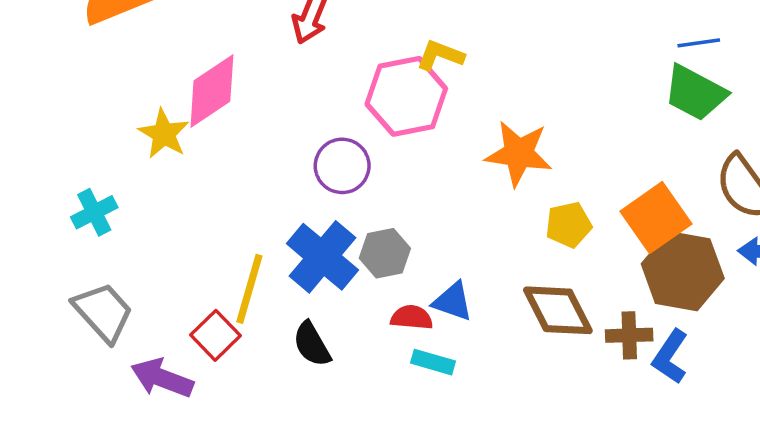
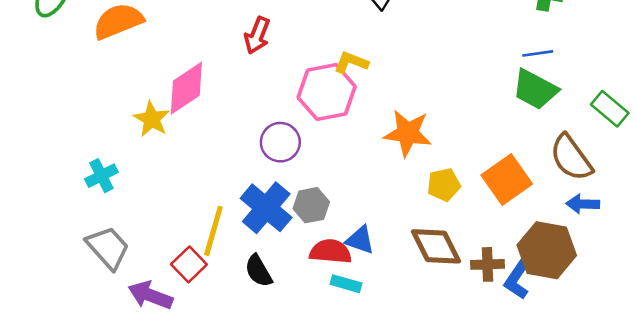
brown hexagon: (683, 271) -> (547, 250), moved
red semicircle: (412, 317) -> (331, 252), size x1.4

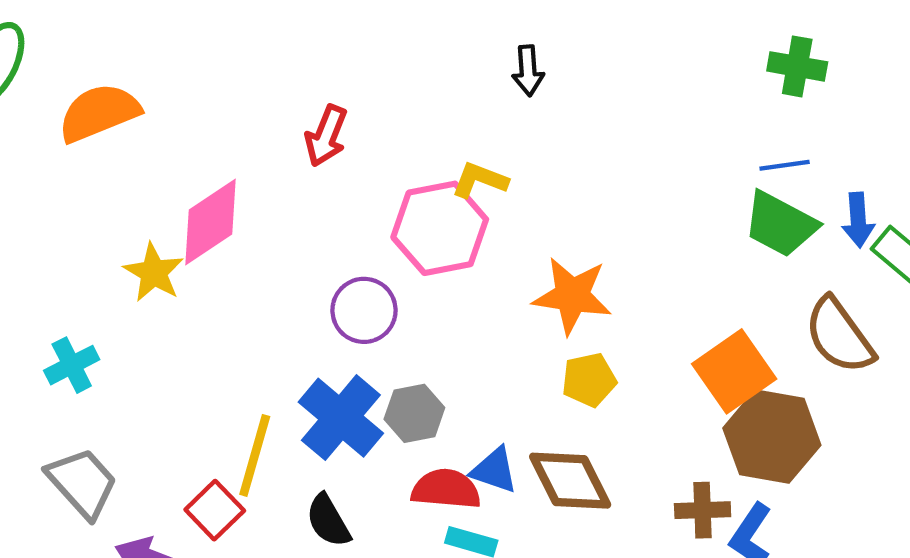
yellow pentagon: (444, 185) -> (589, 380), moved
blue arrow: (583, 204) -> (858, 220), moved, turned -96
brown diamond: (436, 246) -> (570, 481), moved
brown hexagon: (547, 250) -> (772, 437), moved

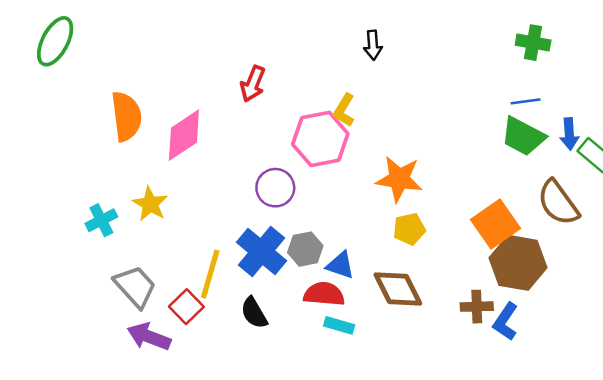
orange semicircle: (99, 113) -> (126, 116), moved, turned 105
yellow L-shape: (480, 180) -> (344, 110), turned -80
yellow star: (154, 273) -> (150, 204), moved
blue triangle: (494, 470) -> (340, 265), moved
gray trapezoid: (82, 483) -> (135, 287), moved

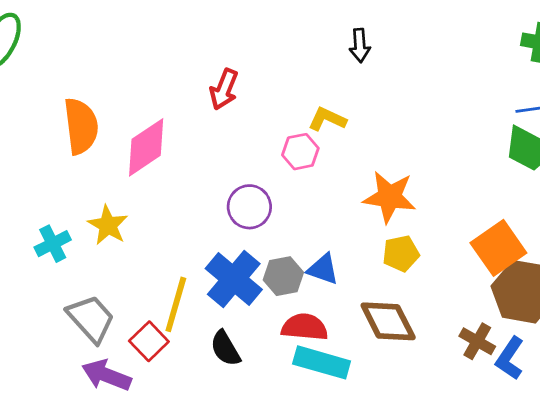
yellow L-shape: (344, 110) -> (327, 119), turned 84
pink hexagon: (320, 139) -> (300, 152), size x0.6
blue triangle: (340, 265) -> (323, 269), moved
brown cross: (477, 307) -> (477, 341), turned 32
cyan rectangle: (339, 325) -> (322, 362), size x1.6

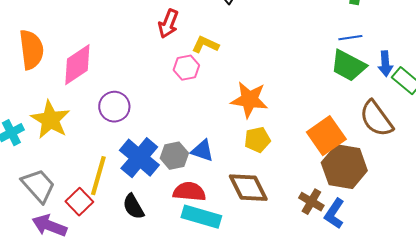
red arrow: (224, 89) -> (168, 24), moved
purple circle: (249, 207) -> (114, 107), moved
yellow star: (108, 225) -> (50, 120), size x1.4

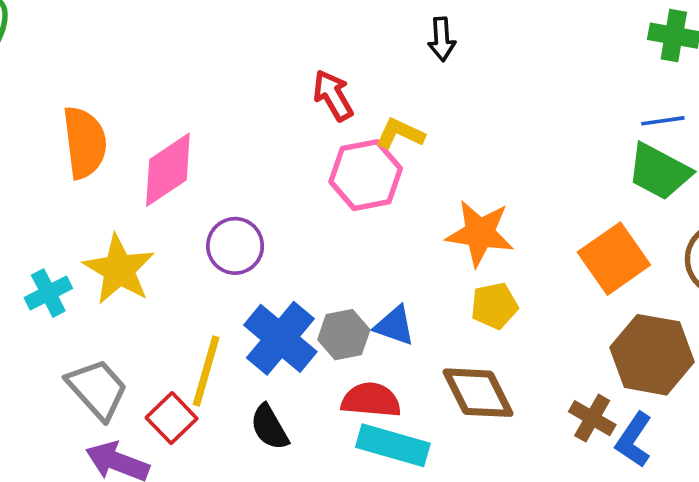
red arrow: (168, 24) -> (333, 95), turned 128
pink hexagon: (186, 68) -> (366, 175), size x1.5
orange square: (326, 136) -> (614, 259), moved

